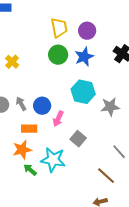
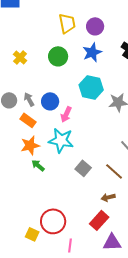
green circle: (58, 55) -> (58, 56), moved
orange rectangle: (29, 129) -> (28, 120), moved, turned 35
gray square: (78, 139) -> (83, 168), moved
cyan star: (53, 160) -> (61, 140), moved

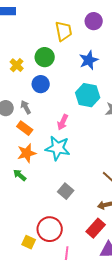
purple circle: (95, 26) -> (94, 21), moved
green circle: (58, 56) -> (45, 57), moved
blue circle: (50, 101) -> (41, 84), moved
green arrow: (38, 165) -> (20, 175), moved
gray square: (83, 168) -> (66, 191), moved

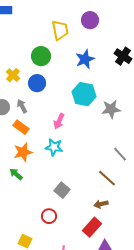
yellow cross: (17, 65) -> (13, 75), moved
cyan star: (58, 148) -> (54, 147), size x0.7
red circle: (50, 229) -> (49, 216), moved, size x0.6

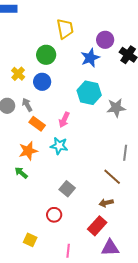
purple circle: (90, 20) -> (105, 40), moved
orange rectangle: (21, 127) -> (37, 124), moved
gray line: (120, 154) -> (125, 153), turned 49

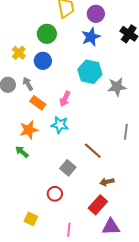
purple circle: (105, 40) -> (96, 14), moved
brown line: (112, 177) -> (93, 151), moved

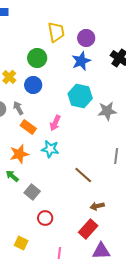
gray square: (68, 168) -> (32, 192), moved

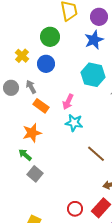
cyan star: (50, 149) -> (74, 123), moved
gray square: (32, 192) -> (35, 174), moved
red circle: (45, 218) -> (75, 209), moved

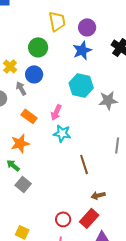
gray arrow: (31, 87) -> (21, 88), moved
brown line: (96, 154) -> (84, 164), turned 30

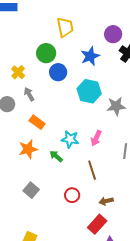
purple circle: (87, 27) -> (113, 34), moved
blue circle: (34, 74) -> (58, 72), moved
pink arrow: (56, 112) -> (96, 138), moved
green arrow: (13, 165) -> (56, 156), moved
red circle: (63, 219) -> (72, 195), moved

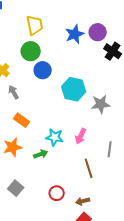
yellow trapezoid: (65, 27) -> (35, 25), moved
blue star: (90, 56) -> (75, 34), moved
green arrow: (56, 156) -> (41, 154), turned 120
brown line: (92, 170) -> (89, 168), moved
brown arrow: (106, 201) -> (83, 201), moved

